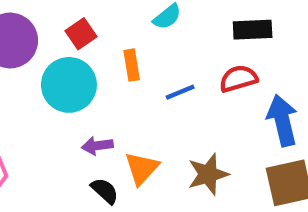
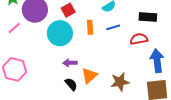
blue line: (180, 92) -> (113, 27), moved

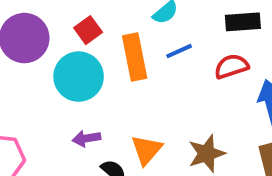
orange rectangle: (90, 27) -> (135, 57), size x1.6
purple arrow: (70, 63) -> (87, 138), moved

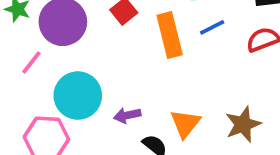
cyan circle: (79, 77) -> (78, 96), moved

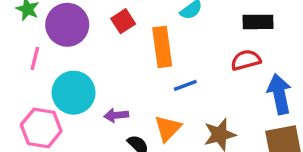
blue line: (212, 27) -> (185, 85), moved
pink line: (31, 63) -> (35, 58), turned -30

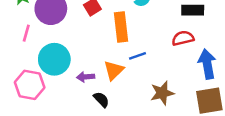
orange triangle: (168, 128) -> (114, 70), moved

